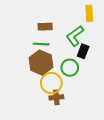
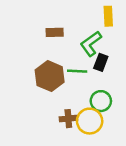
green line: (41, 44) -> (77, 71), moved
green circle: (70, 68) -> (101, 101), moved
yellow circle: (51, 83) -> (90, 121), moved

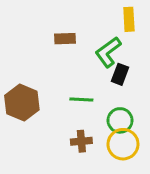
green line: (77, 71) -> (81, 100), moved
brown hexagon: (50, 76) -> (22, 103), moved
yellow circle: (90, 121) -> (123, 144), moved

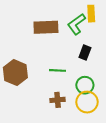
brown rectangle: (65, 39) -> (46, 27), size x1.6
green L-shape: (108, 52) -> (76, 24), moved

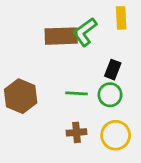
green L-shape: (76, 24) -> (85, 32), moved
green circle: (85, 85) -> (110, 95), moved

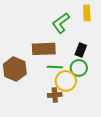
brown rectangle: (61, 36) -> (44, 49), moved
yellow circle: (116, 135) -> (66, 81), moved

